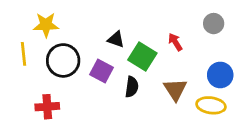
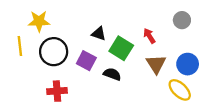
black semicircle: (132, 87) -> (112, 74), turned -78
brown triangle: (175, 90) -> (156, 64), moved
yellow ellipse: (211, 105) -> (180, 90), turned 35
red cross: (47, 107) -> (57, 91), moved

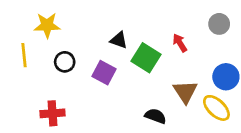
black circle: (54, 52) -> (65, 62), size x0.6
brown triangle: (156, 64) -> (185, 92), moved
black semicircle: (112, 74) -> (155, 116), moved
red cross: (57, 91) -> (52, 113), moved

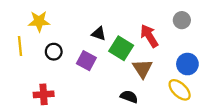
red arrow: (180, 43) -> (149, 36), size x1.5
brown triangle: (185, 92) -> (142, 69), moved

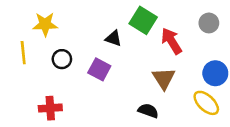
green square: (121, 48) -> (143, 20), moved

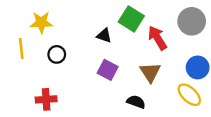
gray circle: (209, 23) -> (192, 21), size x1.5
purple square: (99, 69) -> (108, 70), moved

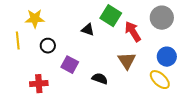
purple square: (108, 70) -> (70, 65), moved
black semicircle: (136, 102) -> (100, 79), moved

